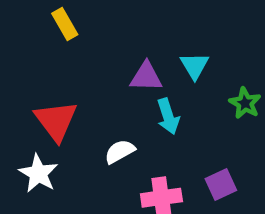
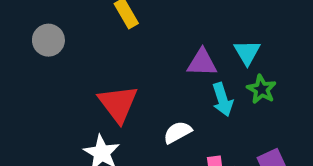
green star: (245, 103) -> (261, 89), moved

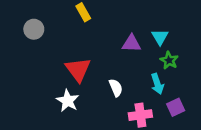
cyan arrow: (223, 100) -> (157, 84), moved
white semicircle: (177, 132) -> (116, 88), turned 96

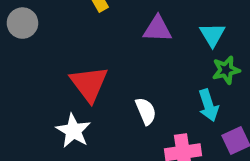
purple triangle: (131, 44) -> (158, 29), moved
green star: (169, 60) -> (226, 70), turned 30

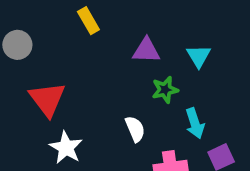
green star: (226, 70) -> (165, 90), moved
red triangle: (89, 84) -> (47, 99), moved

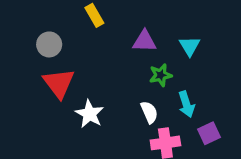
gray circle: (17, 45) -> (49, 44), moved
white semicircle: (135, 129) -> (149, 112), moved
white star: (66, 148) -> (90, 114), moved

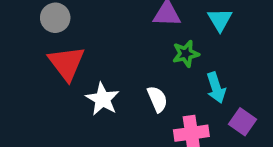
white semicircle: (149, 112) -> (157, 99), moved
purple square: (209, 133) -> (243, 122), turned -30

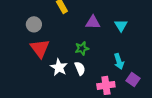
green star: (186, 54) -> (82, 48), moved
white semicircle: (157, 99) -> (80, 68), moved

